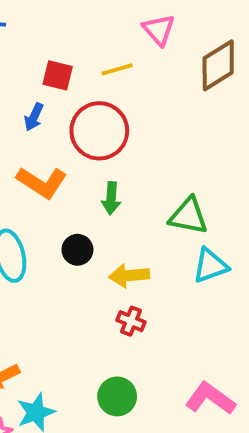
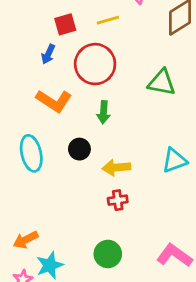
red square: (58, 75) -> (65, 24), turned -30
green triangle: (188, 216) -> (162, 82), moved
red cross: (131, 321) -> (118, 200), turned -30

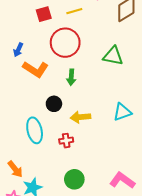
blue arrow: (48, 54) -> (18, 50), moved
cyan ellipse: (31, 153) -> (35, 130), moved
red cross: (118, 200) -> (66, 141), moved
orange arrow: (26, 240) -> (15, 169), turned -102

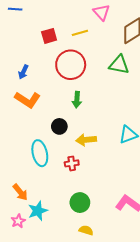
green triangle: (113, 56) -> (119, 65), moved
orange L-shape: (36, 69) -> (27, 100), moved

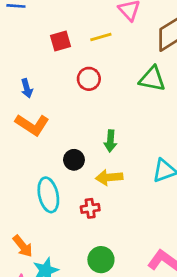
red circle: (71, 65) -> (89, 79), size x0.6
blue arrow: (23, 72) -> (27, 88), turned -40
green arrow: (77, 100) -> (110, 141), moved

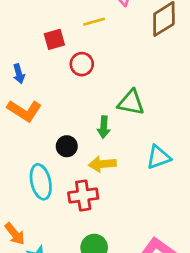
red square: (60, 41) -> (54, 39), moved
green triangle: (152, 79) -> (131, 102), moved
red cross: (90, 208) -> (83, 196), size x1.5

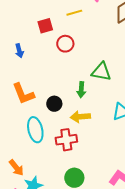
orange L-shape: (24, 111) -> (23, 94), moved, turned 35

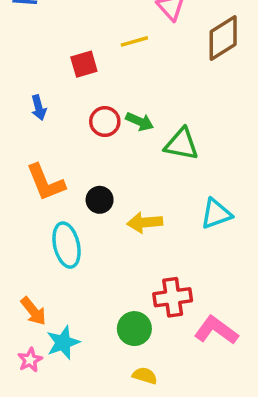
red circle: (65, 44) -> (105, 122), moved
green arrow: (81, 90) -> (140, 122), moved, turned -70
red cross: (66, 140) -> (173, 297), moved

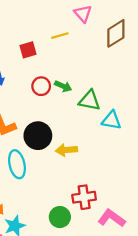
black circle: (100, 200) -> (38, 136), size x1.6
cyan triangle: (216, 214) -> (112, 120), moved, turned 30

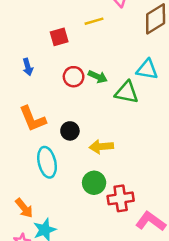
cyan triangle: (112, 120) -> (147, 69), moved
black circle: (38, 136) -> (70, 131), size x0.6
green circle: (60, 217) -> (94, 183), moved

